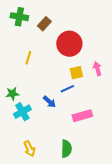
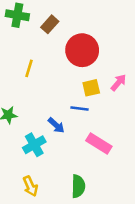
pink arrow: (97, 69) -> (118, 83), turned 56
blue line: (67, 89) -> (80, 108), turned 32
cyan cross: (22, 112) -> (34, 145), moved
pink rectangle: (82, 116) -> (99, 143), turned 48

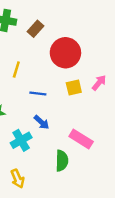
blue line: (80, 108) -> (38, 94), moved
green semicircle: (78, 186) -> (62, 161), moved

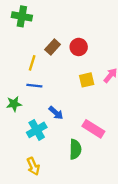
brown rectangle: (35, 29) -> (53, 47), moved
red circle: (65, 53) -> (79, 47), size x0.6
blue line: (38, 94) -> (34, 86), moved

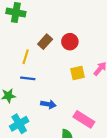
blue arrow: (56, 113) -> (48, 104), turned -32
cyan cross: (37, 130) -> (19, 124), moved

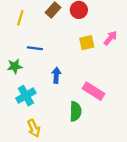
yellow line: (26, 57) -> (20, 18), moved
blue arrow: (48, 104) -> (56, 75), turned -96

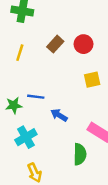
blue line: (35, 48) -> (36, 97), moved
blue arrow: (56, 75) -> (59, 115), turned -63

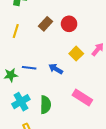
yellow square: (92, 80) -> (76, 54), turned -32
blue arrow: (59, 115) -> (56, 69), moved
green semicircle: (80, 154) -> (45, 105), moved

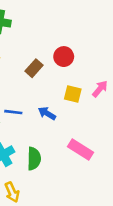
brown rectangle: (45, 24) -> (34, 68), moved
yellow square: (76, 54) -> (73, 94), turned -32

